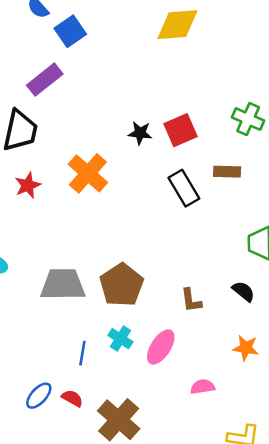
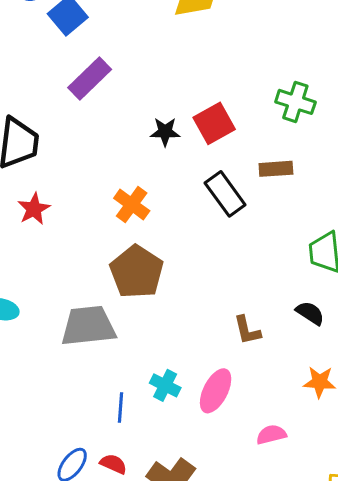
purple rectangle: (45, 80) -> (90, 78), moved
orange cross: (88, 173) -> (132, 204), moved, size x0.7
brown pentagon: (122, 285) -> (137, 272), moved

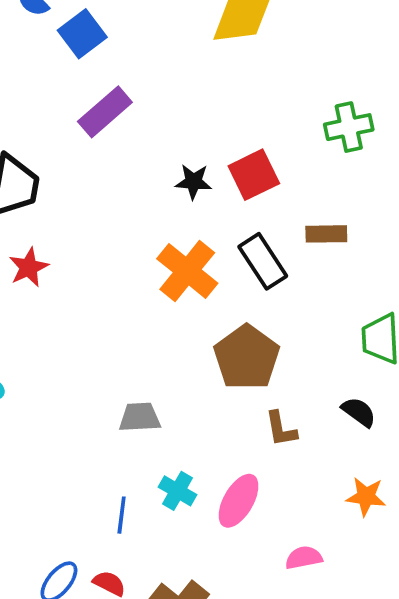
green cross: (295, 102) -> (349, 127), moved, turned -33
orange cross: (132, 204) -> (187, 271), moved, size x1.4
brown pentagon: (137, 272) -> (247, 357), moved
gray trapezoid: (88, 326) -> (140, 417), moved, size x0.6

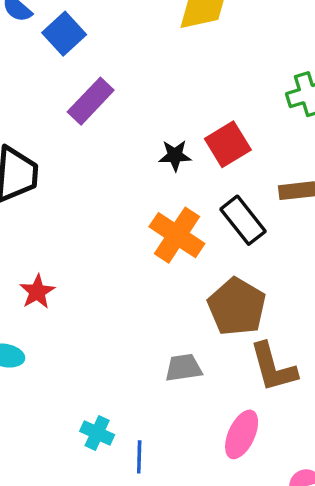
red star: (29, 267) -> (37, 292), moved
gray trapezoid: (140, 417) -> (183, 368), moved
brown L-shape: (281, 429) -> (273, 367), size x1.6
cyan cross: (177, 491) -> (97, 433), moved

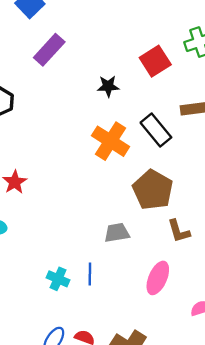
red square: (228, 144) -> (155, 61), moved
brown L-shape: (273, 367) -> (179, 231), size x0.7
blue line: (139, 457) -> (90, 274), moved

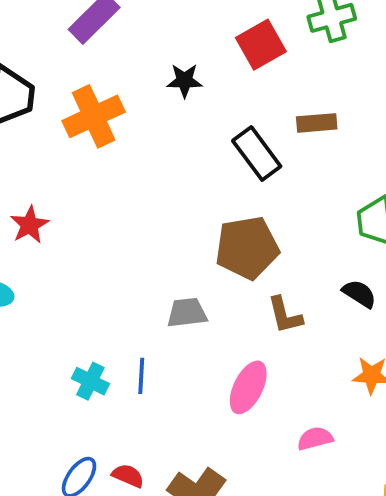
orange cross: (111, 141) -> (94, 116), moved, turned 30
brown pentagon: (153, 190) -> (247, 248), turned 30

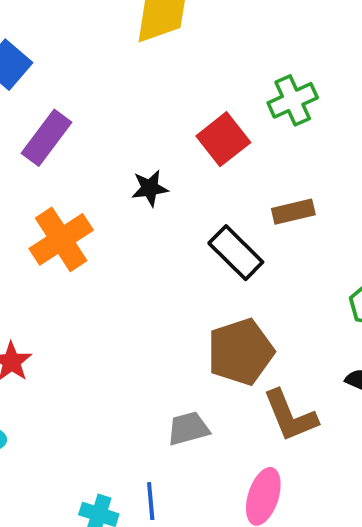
brown L-shape: (285, 315) -> (290, 416), size x1.4

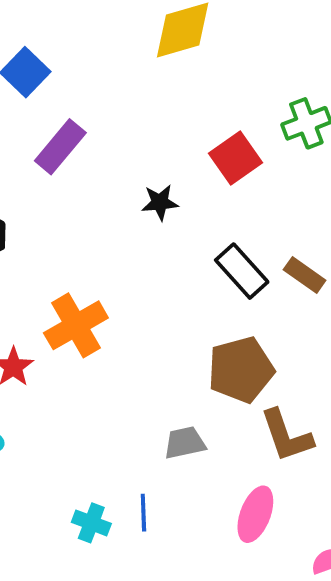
brown rectangle: (293, 212) -> (305, 275), moved, turned 45
orange cross: (61, 239) -> (76, 325), moved

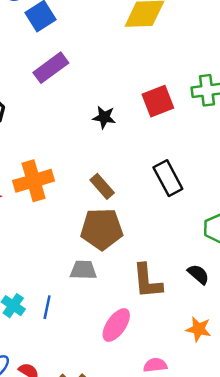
black rectangle: (242, 271) -> (168, 178), moved
brown rectangle: (305, 275) -> (102, 186), moved
brown pentagon: (241, 370) -> (102, 229), moved

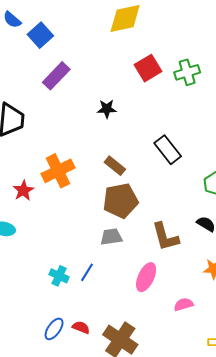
red square: (158, 101) -> (148, 68), moved
blue line: (47, 307) -> (87, 272), turned 30

